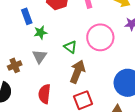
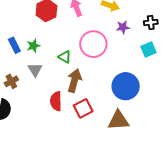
blue rectangle: (27, 16) -> (14, 45), moved
red semicircle: (44, 94) -> (56, 101), moved

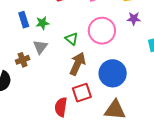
brown cross: (11, 81) -> (23, 60), moved
blue circle: (126, 86) -> (113, 73), moved
red semicircle: (56, 101) -> (61, 107), moved

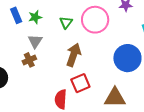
green triangle: (72, 39) -> (66, 22), moved, turned 32
brown cross: (23, 60) -> (29, 60), moved
blue circle: (113, 73) -> (127, 58), moved

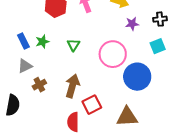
pink circle: (95, 20) -> (113, 54), moved
gray triangle: (35, 41) -> (25, 66), moved, turned 35
brown arrow: (74, 55) -> (72, 86), moved

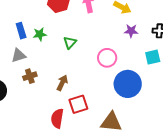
pink circle: (113, 54) -> (107, 58), size x0.7
brown arrow: (72, 86) -> (62, 83), size x0.7

